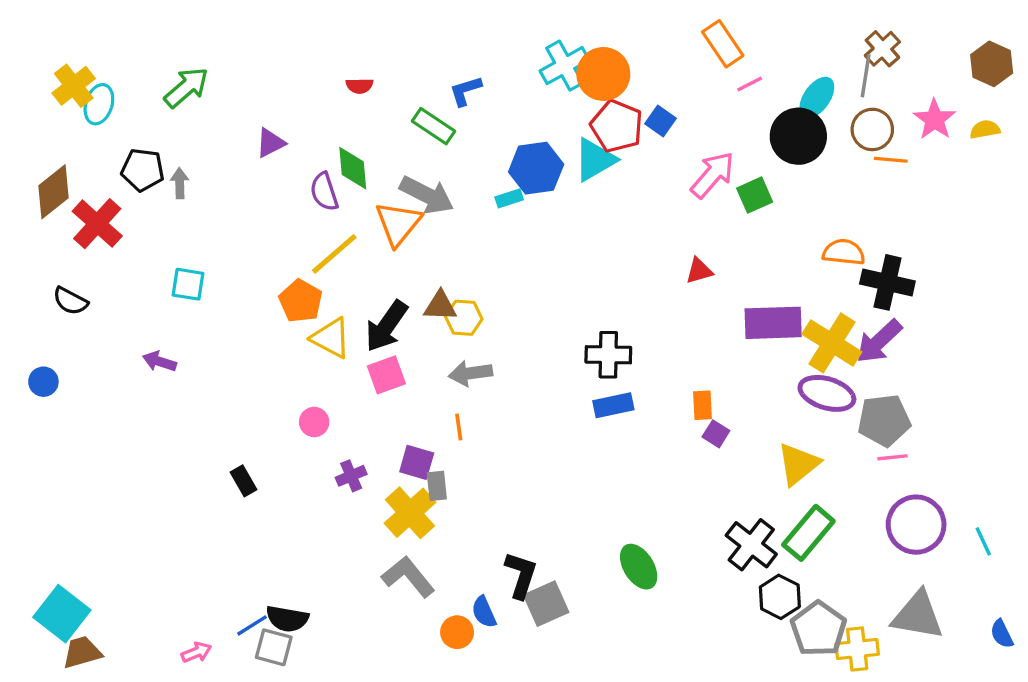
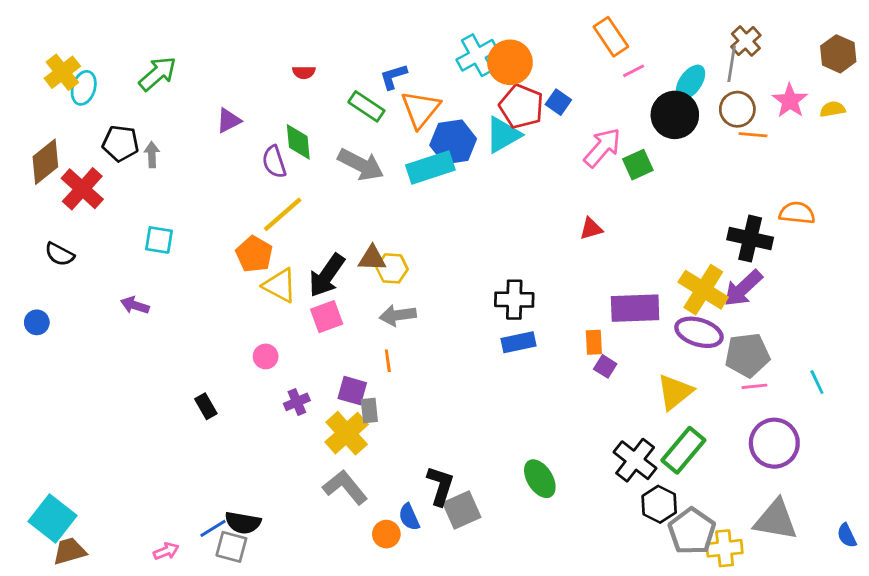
cyan rectangle: (509, 198) -> (430, 167), size x2.0
orange triangle: (398, 224) -> (420, 109), moved
orange semicircle: (844, 252) -> (797, 213), moved
purple rectangle: (773, 323) -> (635, 308), moved
cyan line: (983, 541) -> (817, 382), moved

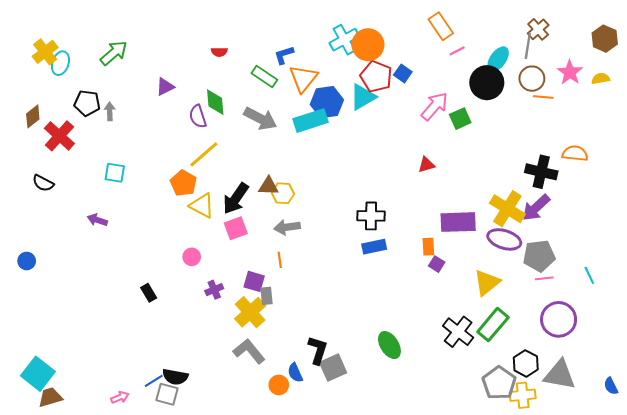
brown diamond: (45, 162) -> (33, 116), size x0.7
blue circle: (37, 322) -> (27, 261), moved
black hexagon: (659, 504) -> (526, 363), moved

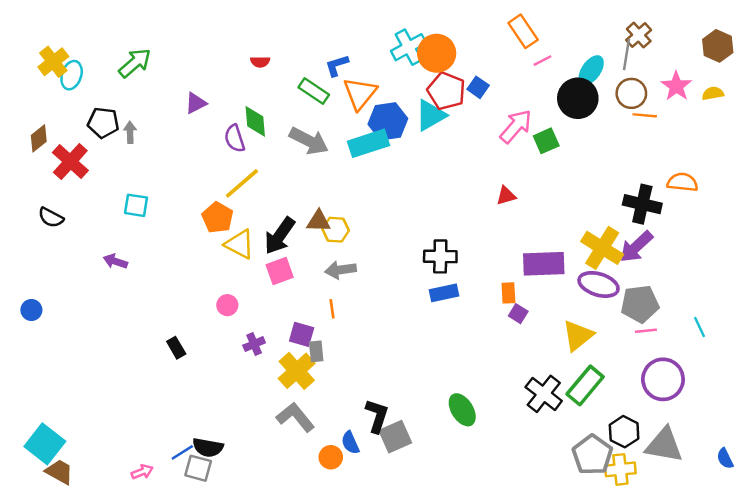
brown trapezoid: (50, 397) -> (59, 472), turned 45

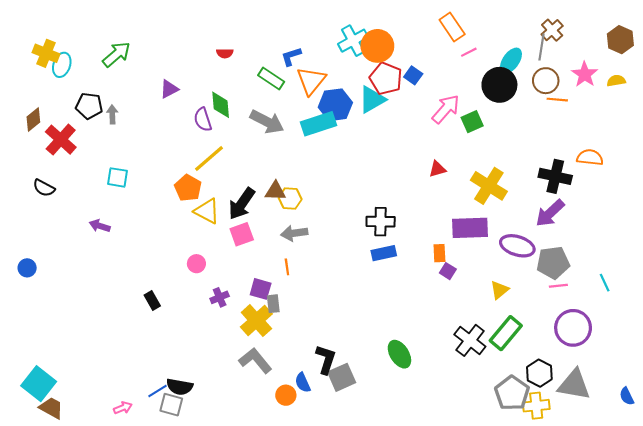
yellow cross: (53, 62) -> (46, 53), turned -30
yellow cross: (602, 248) -> (489, 186), moved
yellow triangle: (578, 336) -> (499, 290), size x0.7

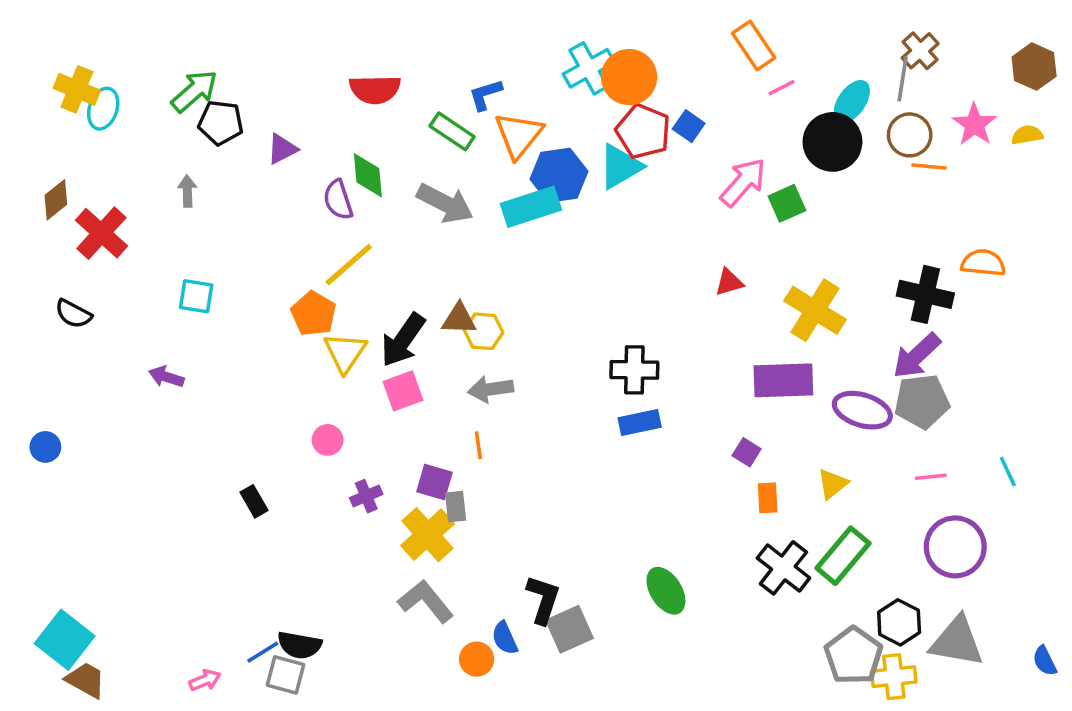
red semicircle: (225, 53) -> (375, 89), size x1.8
black pentagon: (89, 106) -> (221, 123), moved
yellow triangle: (207, 211) -> (345, 352), turned 36
orange rectangle: (439, 253) -> (768, 498), moved
gray pentagon: (553, 263) -> (922, 401), moved

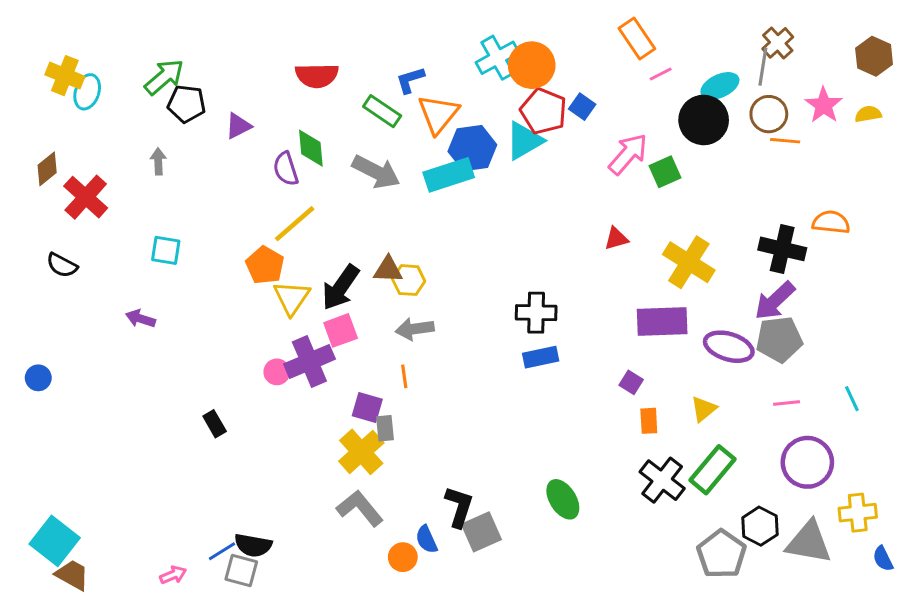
cyan ellipse: (852, 102) -> (720, 86), turned 30
purple cross: (366, 496) -> (309, 362), moved, size x1.8
yellow cross: (894, 677) -> (858, 513), moved

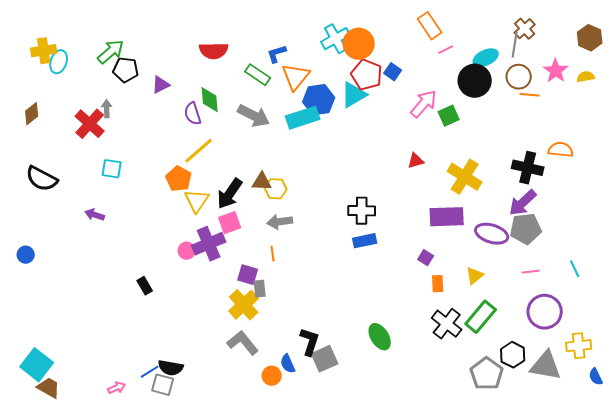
yellow cross: (65, 76) -> (44, 51), turned -30
red cross: (86, 197) -> (90, 124), moved
black semicircle: (62, 265) -> (42, 179), size x1.5

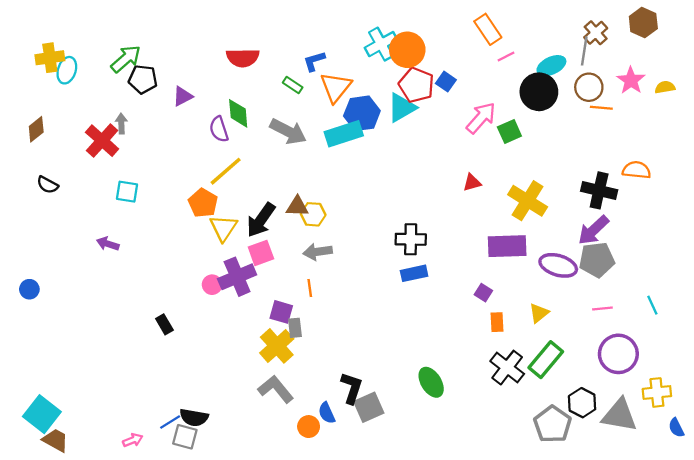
brown hexagon: (590, 38) -> (643, 23), moved
green rectangle: (258, 75) -> (293, 85), size x0.7
black semicircle: (42, 179) -> (48, 185), moved, size x0.6

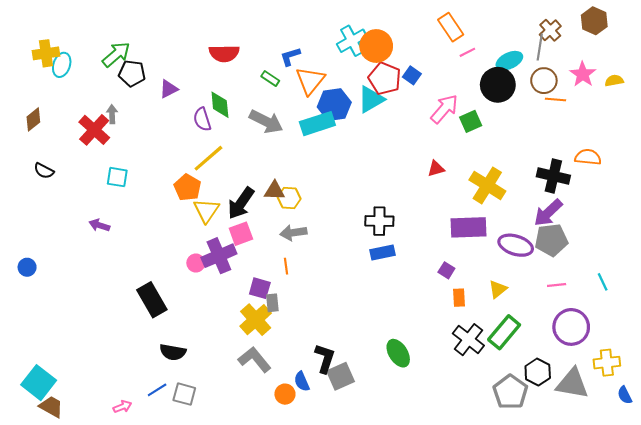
black rectangle: (164, 324) -> (152, 300), size x1.8
black semicircle: (194, 417) -> (173, 352), moved
gray square: (185, 437) -> (184, 394), moved

